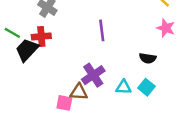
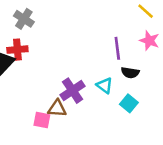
purple line: (102, 30) -> (117, 48), moved
cyan triangle: (123, 87) -> (105, 85), moved, turned 35

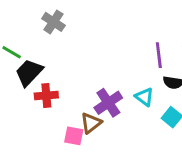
red cross: (17, 50) -> (46, 96), moved
brown triangle: (57, 108) -> (91, 123), turned -42

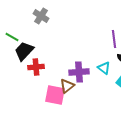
purple cross: (108, 103) -> (79, 72), turned 30
pink square: (74, 136) -> (55, 95), size x1.5

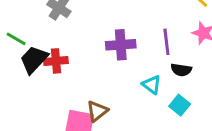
red cross: (36, 67) -> (56, 61), moved
purple cross: (79, 72) -> (121, 45), moved

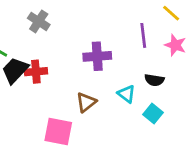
purple line: (166, 42) -> (143, 35), moved
brown triangle: (97, 111) -> (86, 102), moved

